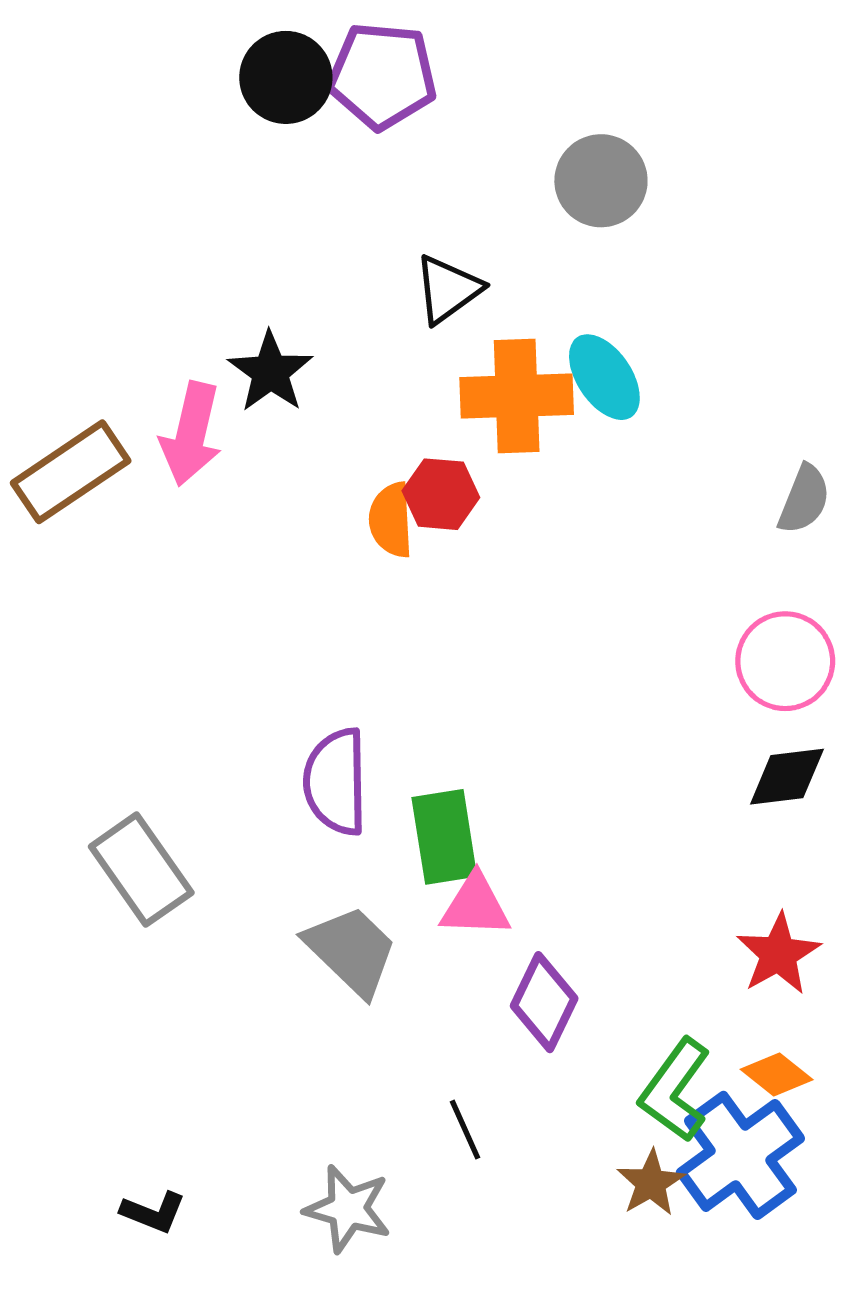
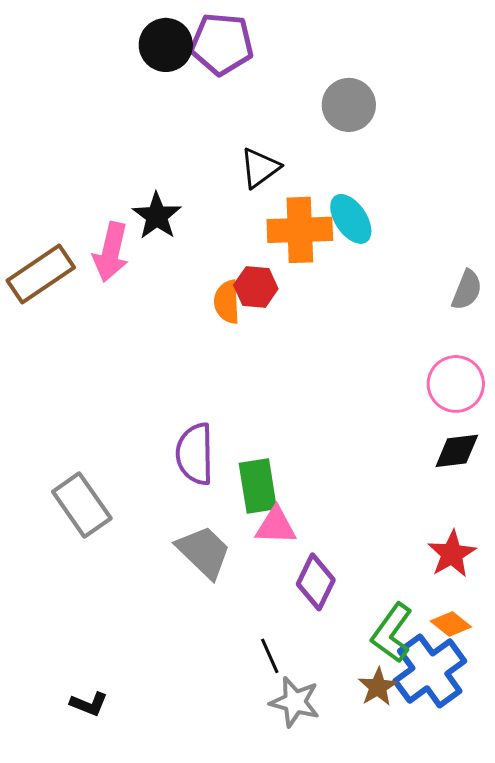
gray star: (348, 1209) -> (295, 702), moved

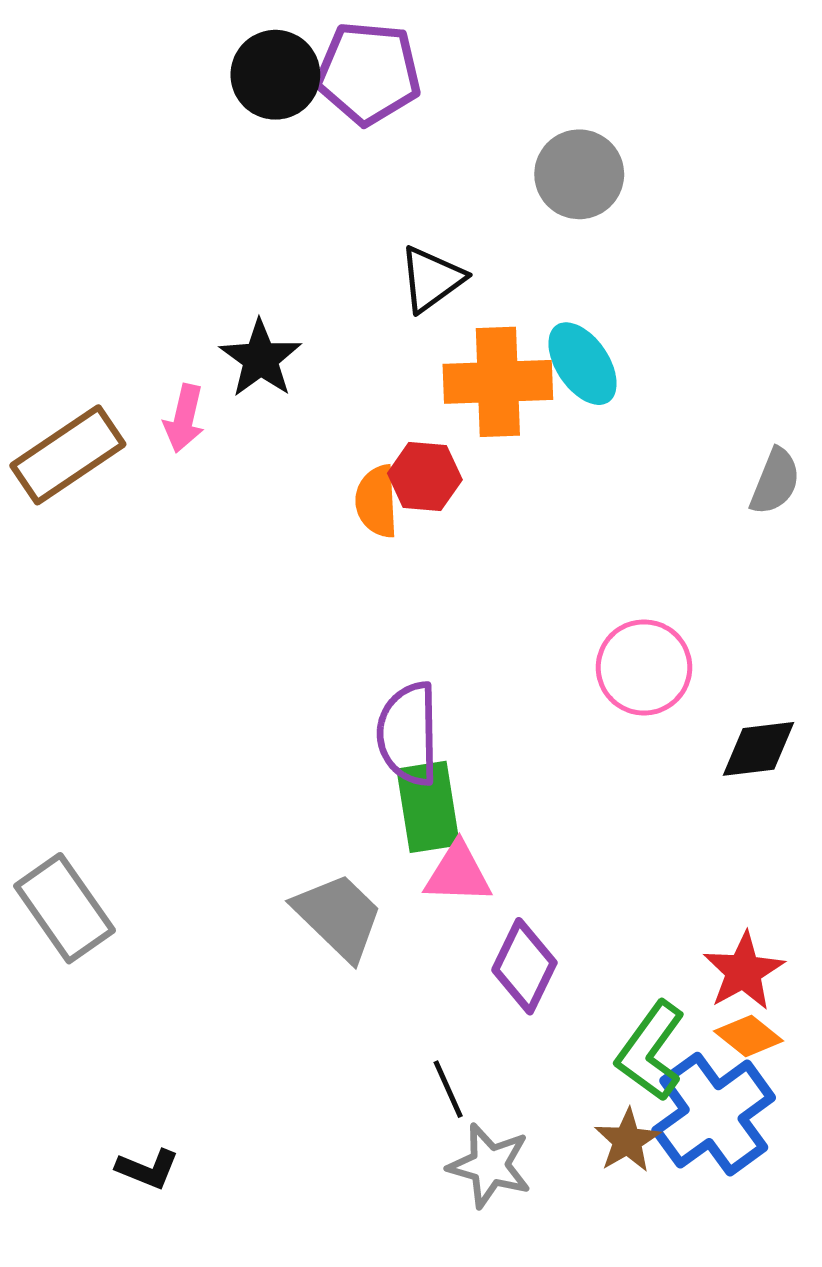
pink arrow: (111, 252) -> (184, 418), size x0.7
pink circle: (456, 384) -> (644, 667), moved
purple semicircle: (195, 454) -> (408, 734), moved
gray rectangle: (82, 505) -> (65, 908), moved
red star: (452, 554) -> (744, 971), moved

